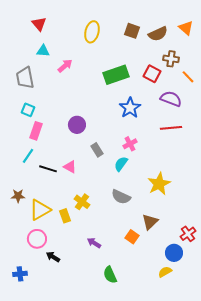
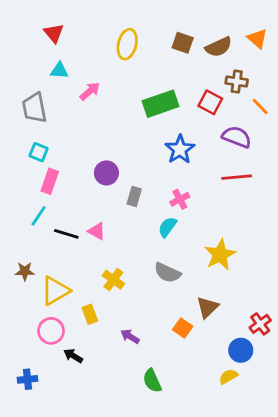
gray rectangle: (97, 150) -> (134, 196), moved, turned 48
yellow rectangle: (65, 216) -> (90, 314), moved

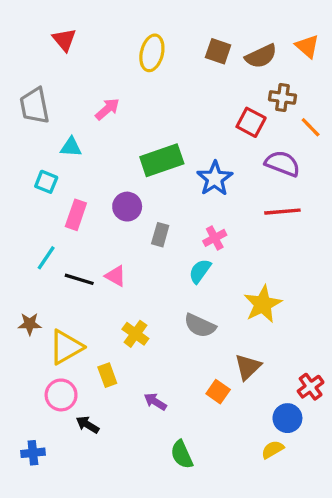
cyan triangle: (59, 70) -> (71, 147), moved
green rectangle: (160, 104) -> (162, 160), moved
gray trapezoid: (34, 108) -> (35, 106), moved
pink rectangle: (50, 181) -> (76, 215), moved

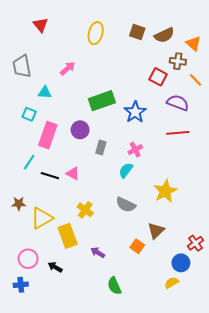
orange triangle: (307, 46) -> (193, 44), moved
pink rectangle: (76, 215) -> (48, 135), size x1.4
yellow rectangle: (107, 375) -> (68, 236), size x1.6
pink circle: (61, 395) -> (28, 259), moved

